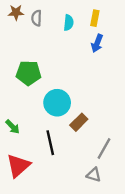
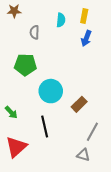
gray semicircle: (37, 18) -> (34, 32), moved
brown rectangle: (79, 122) -> (79, 104), moved

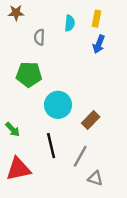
gray line: (92, 132) -> (80, 156), moved
red triangle: (16, 147) -> (18, 169), turned 30

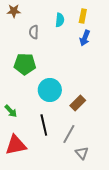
gray triangle: (95, 178) -> (82, 153), turned 32

